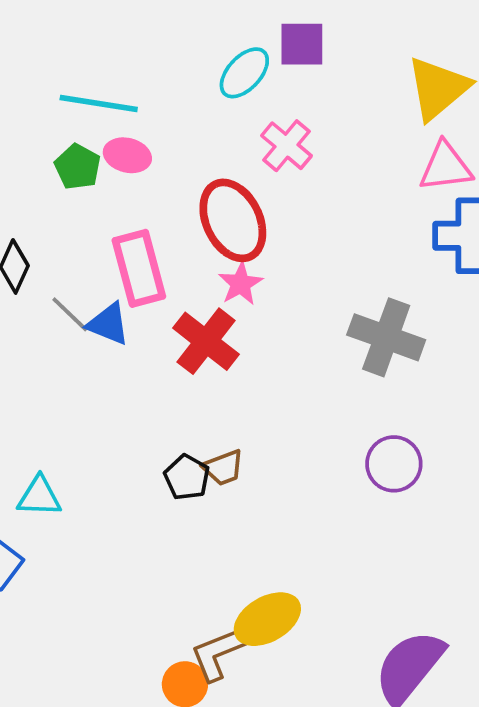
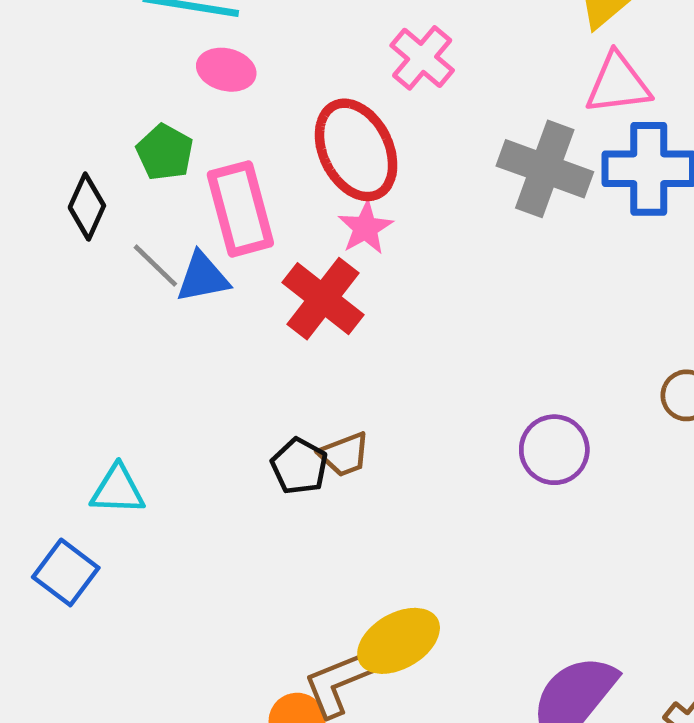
green pentagon: (78, 167) -> (165, 152), moved
blue triangle: (108, 324) -> (203, 277), turned -33
gray cross: (386, 337) -> (545, 169), moved

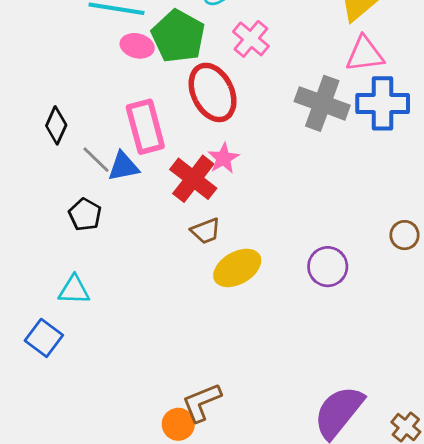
green pentagon: (165, 152) -> (178, 36), moved, size x1.6
pink star: (365, 228) -> (224, 158), moved
brown trapezoid: (344, 454) -> (206, 231), moved
black pentagon: (299, 466) -> (85, 214), moved
yellow ellipse: (399, 641) -> (237, 268), moved

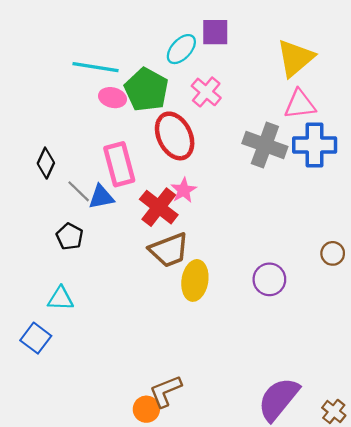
brown trapezoid: (206, 231) -> (169, 250), size x1.6
yellow ellipse: (237, 268) -> (195, 280), turned -51

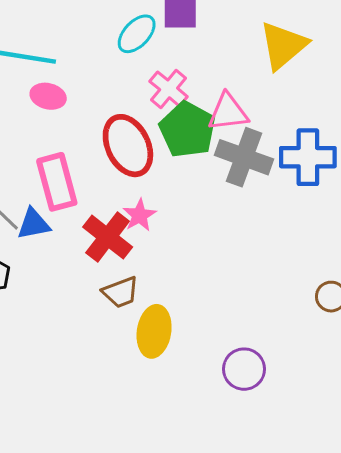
green pentagon: (146, 90) -> (187, 130), moved
pink triangle: (300, 104) -> (228, 112), moved
brown trapezoid: (169, 250) -> (121, 292), size x0.7
purple circle: (269, 279) -> (244, 369), moved

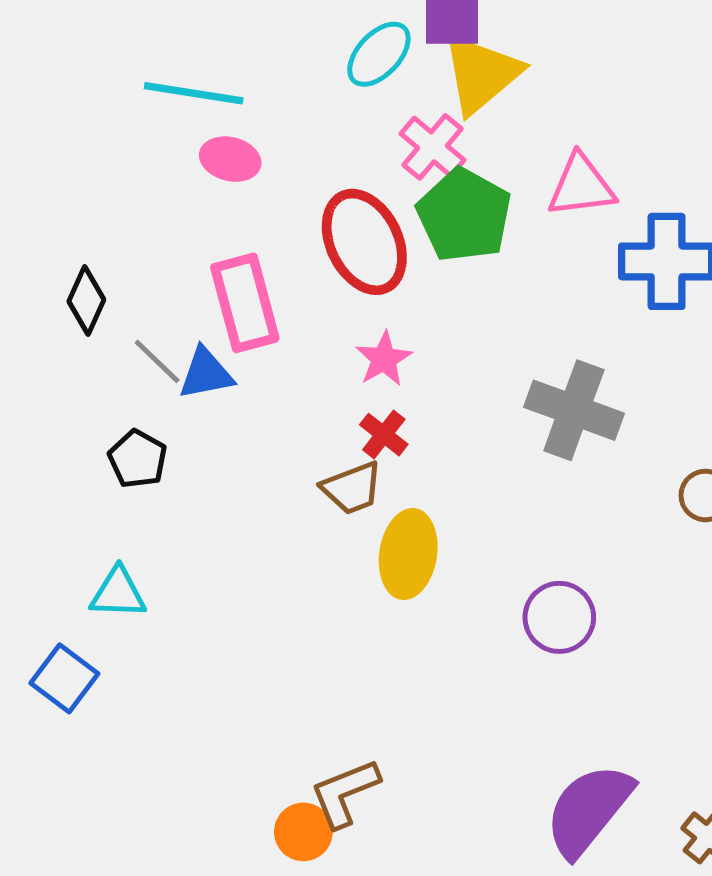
yellow triangle: (283, 45) -> (481, 74), moved
pink triangle: (228, 112) -> (581, 186), moved
gray cross: (244, 157) -> (574, 410), moved
red cross: (108, 237) -> (384, 435), moved, size x0.6

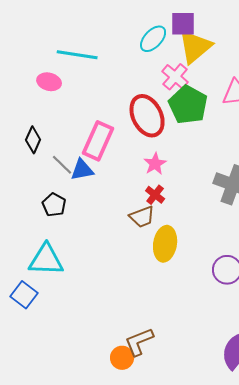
pink ellipse: (230, 159) -> (49, 82), moved
pink rectangle: (245, 303) -> (98, 141), turned 39
cyan triangle: (118, 593) -> (46, 260), size x1.5

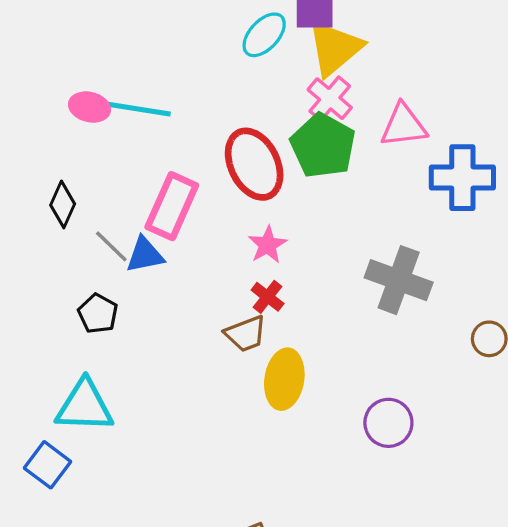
cyan line: (77, 55) -> (137, 109), moved
pink cross: (175, 77) -> (330, 99), moved

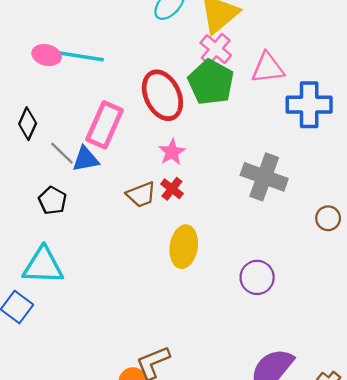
brown trapezoid: (246, 334) -> (141, 195), moved

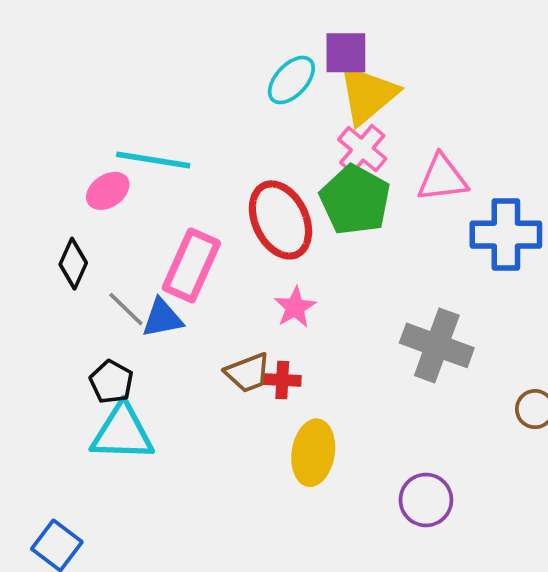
pink ellipse: (47, 55) -> (108, 191), moved, turned -48
red cross: (172, 189) -> (282, 380), moved, turned -35
cyan triangle: (43, 266) -> (122, 433), moved

